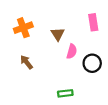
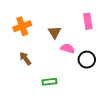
pink semicircle: (72, 51) -> (68, 48), turned -88
green rectangle: (65, 93) -> (49, 82), moved

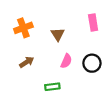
pink semicircle: (68, 48) -> (66, 61), moved, turned 96
brown arrow: (25, 59) -> (27, 62), turned 96

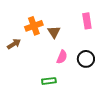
orange cross: (23, 28) -> (34, 26), moved
brown arrow: (27, 62) -> (14, 44), moved

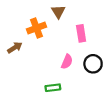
pink rectangle: (87, 21) -> (81, 33), moved
brown triangle: (54, 32) -> (58, 12), moved

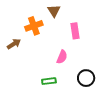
black circle: (93, 64) -> (86, 78), moved

